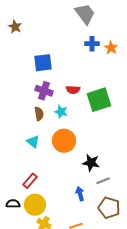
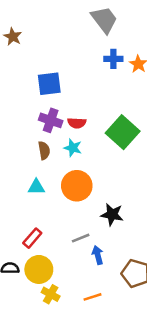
red semicircle: (73, 90) -> (77, 123), moved
green square: (99, 100) -> (123, 132), turned -30
cyan triangle: (33, 142) -> (36, 187), turned -40
gray line: (103, 181) -> (81, 238), moved

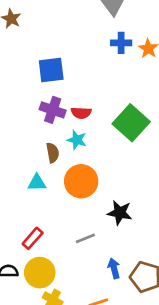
brown semicircle: (44, 150) -> (53, 153), moved
blue arrow: (98, 255) -> (114, 268), moved

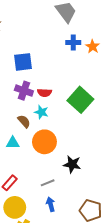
brown semicircle: (53, 153) -> (24, 121), turned -32
blue arrow: (114, 268) -> (51, 204), moved

